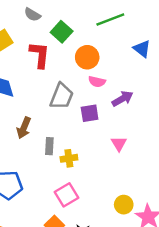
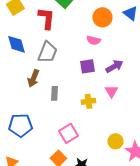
orange circle: (87, 57) -> (102, 17), moved
gray trapezoid: (62, 96) -> (47, 52), moved
purple arrow: (122, 99) -> (114, 66), moved
yellow cross: (69, 158) -> (88, 101), moved

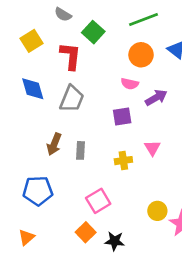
purple arrow: (114, 66) -> (156, 98), moved
brown arrow: (33, 78) -> (54, 144), moved

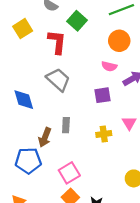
blue diamond: (33, 89) -> (24, 100), moved
gray trapezoid: (72, 99) -> (58, 80), turned -70
brown arrow: (54, 144) -> (45, 137), moved
pink square: (98, 201) -> (69, 173), moved

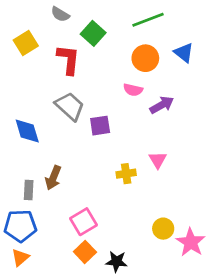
purple square: (103, 95) -> (100, 126), moved
gray rectangle: (66, 125) -> (29, 190), moved
blue pentagon: (28, 161) -> (20, 226), moved

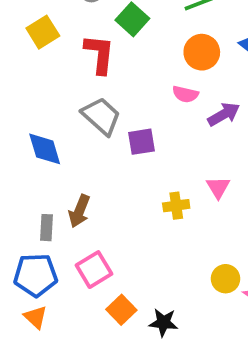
pink square: (84, 222) -> (94, 270), moved
orange triangle: (20, 257) -> (36, 317), turned -36

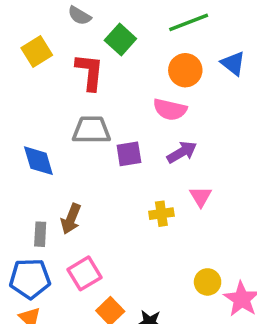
pink semicircle: (185, 94) -> (170, 109), size x1.4
purple arrow: (224, 114) -> (182, 152), moved
gray trapezoid: (101, 116) -> (91, 130), turned -42

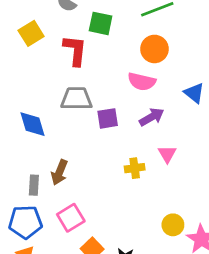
green square: (120, 39) -> (101, 23), turned -30
blue triangle: (233, 63) -> (194, 93), moved

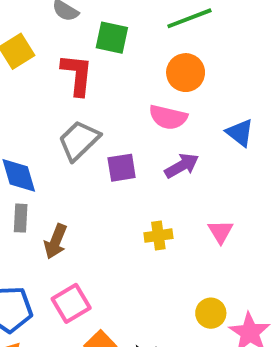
gray trapezoid: (76, 99) -> (79, 140), turned -44
pink triangle: (167, 154) -> (220, 232), moved
gray rectangle: (34, 185) -> (21, 218), moved

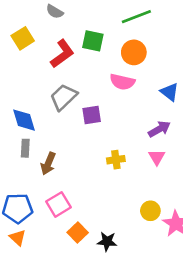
green square: (112, 38) -> (93, 41), moved
red L-shape: (77, 75) -> (62, 54), turned 48
purple arrow: (182, 166) -> (159, 129), moved

